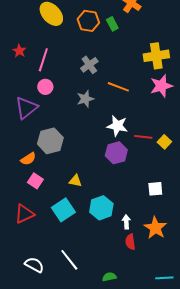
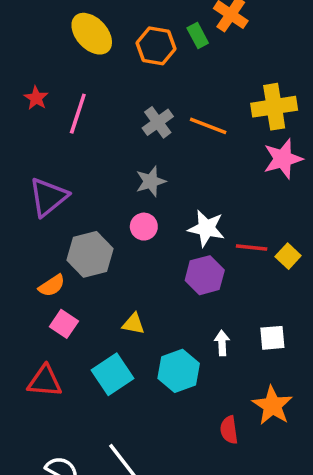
green rectangle: (112, 24) -> (198, 35), moved
pink circle: (45, 87) -> (144, 227), moved
orange line: (118, 87) -> (208, 126), moved
red triangle: (24, 214) -> (45, 381), turned 30
white arrow: (126, 222) -> (222, 343), moved

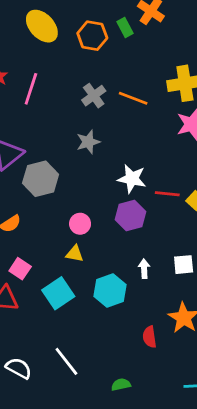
pink circle: (144, 227) -> (80, 224), moved
gray hexagon: (90, 254) -> (41, 179), moved
pink square: (64, 324) -> (20, 269), moved

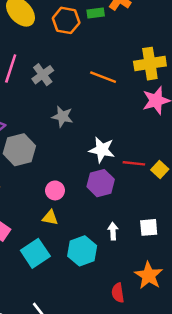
green rectangle: (125, 27) -> (96, 13), turned -70
gray cross: (94, 96) -> (43, 75), moved
gray star: (88, 142) -> (62, 117), turned 30

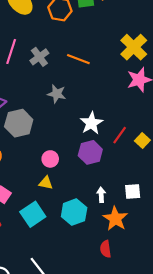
yellow cross: (150, 64) -> (134, 47), turned -36
orange line: (103, 77) -> (78, 59), moved
white star: (102, 150) -> (91, 123), turned 30
red line: (134, 163) -> (120, 135), turned -60
orange star: (149, 275) -> (115, 219), moved

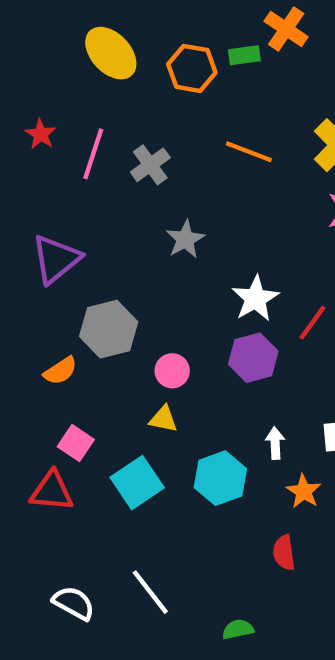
orange line: (78, 59) -> (249, 152), moved
gray star: (57, 94) -> (185, 239), turned 30
gray hexagon: (19, 123) -> (109, 329), moved
orange star: (115, 219) -> (304, 491), size x0.7

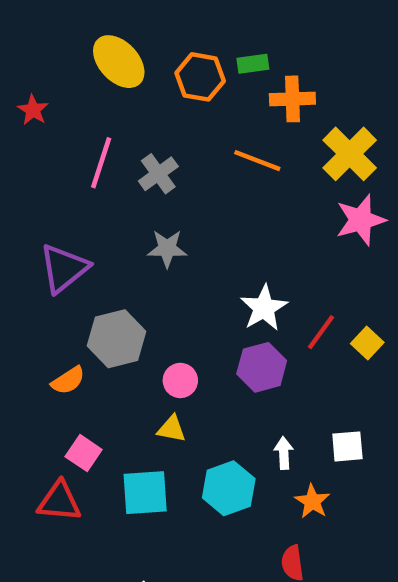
orange cross: (286, 29) -> (292, 99), moved, turned -36
red star: (41, 134) -> (33, 110), moved
gray star: (185, 239) -> (167, 249), moved, turned 30
cyan square: (137, 483) -> (145, 493), turned 30

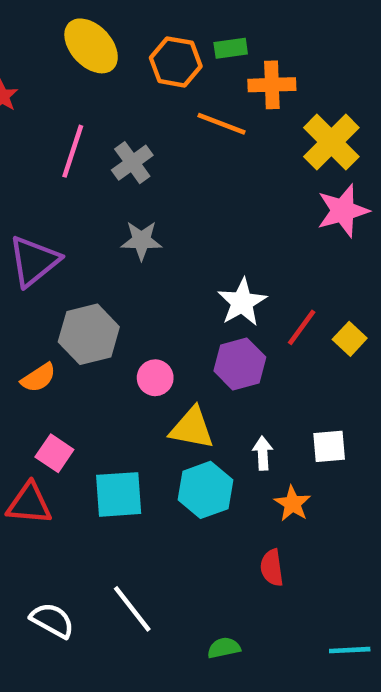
orange line: (257, 161) -> (222, 124), moved
yellow triangle: (172, 429) -> (192, 428), moved, size x1.5

